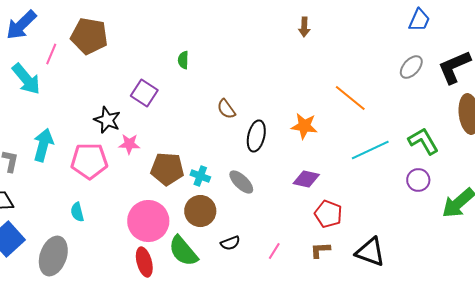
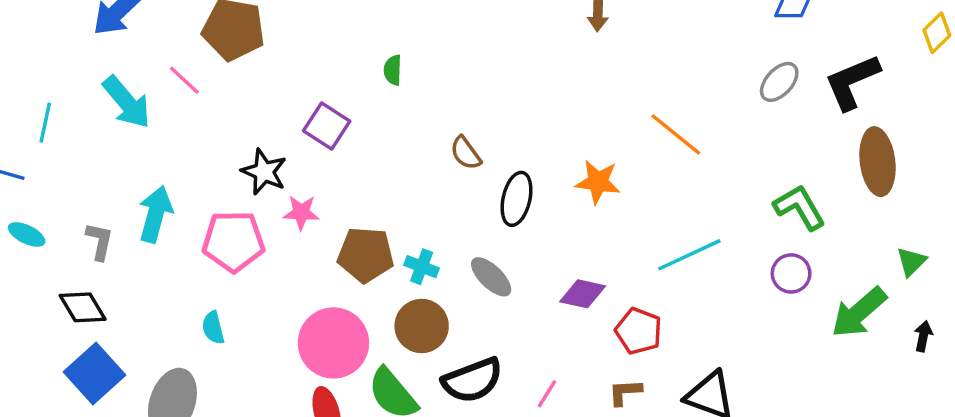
pink line: (51, 54) -> (184, 80), moved, turned -70
cyan line: (370, 150) -> (689, 255), moved
purple diamond: (306, 179) -> (583, 294), moved
black semicircle: (230, 243) -> (472, 380), size x1.8

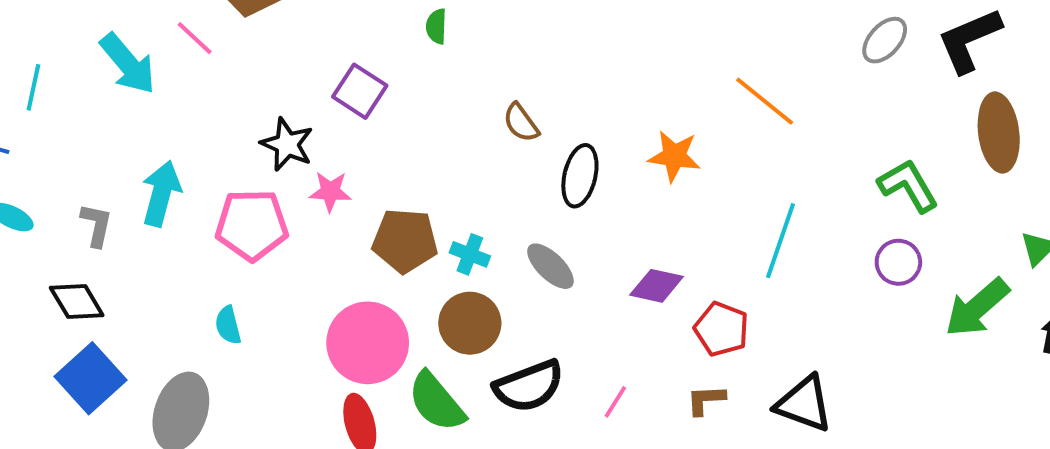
cyan line: (689, 255) -> (780, 241), turned -46

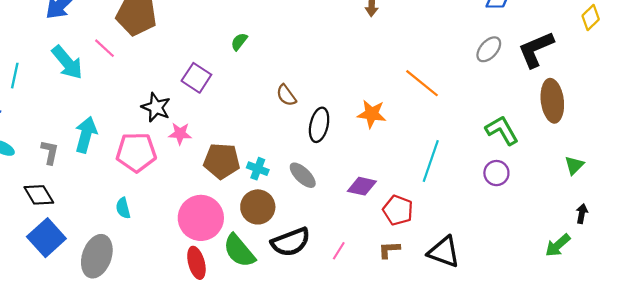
green semicircle: (436, 26) -> (239, 42), turned 36
green arrow: (977, 307) -> (558, 245), moved, size x0.7

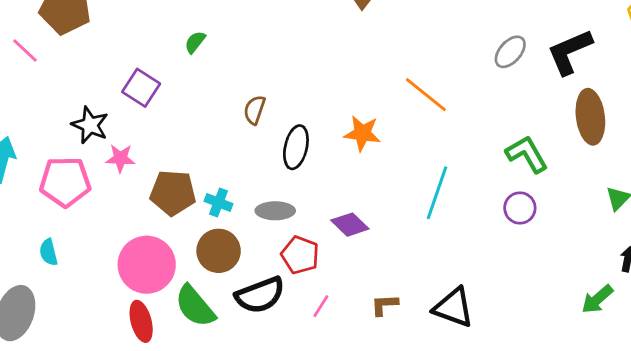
brown semicircle: (286, 95) -> (254, 110), turned 55
gray ellipse: (303, 175) -> (275, 211), turned -44
purple diamond: (362, 186) -> (350, 225), turned 32
red pentagon: (398, 210) -> (300, 255), moved

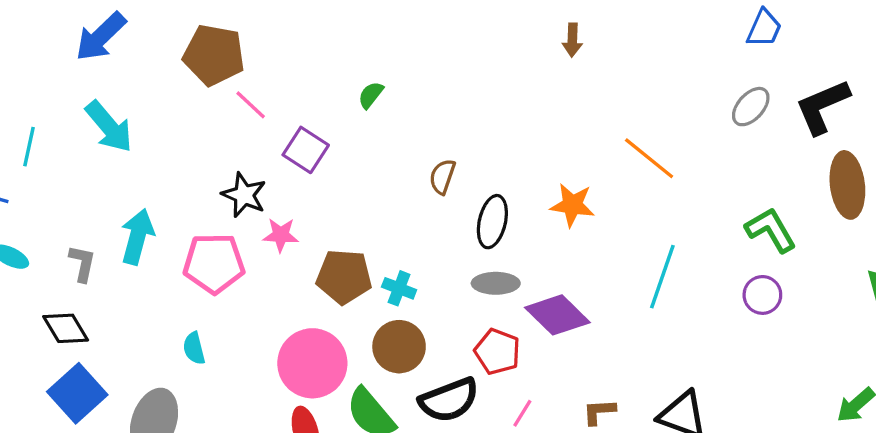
pink line: (25, 50) -> (251, 105), moved
gray ellipse: (275, 211) -> (496, 283), moved
purple diamond: (350, 225) -> (557, 315), size x1.4

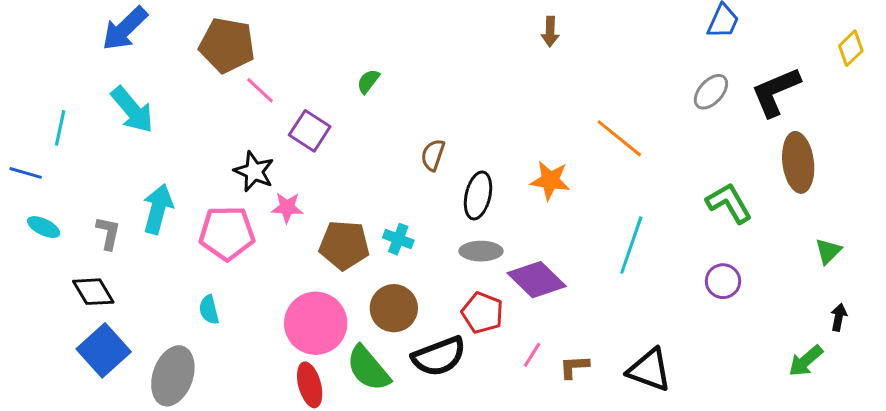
cyan cross: (399, 288) -> (398, 239), moved
purple circle: (762, 295) -> (723, 281), moved
pink line: (522, 413) -> (532, 355), moved

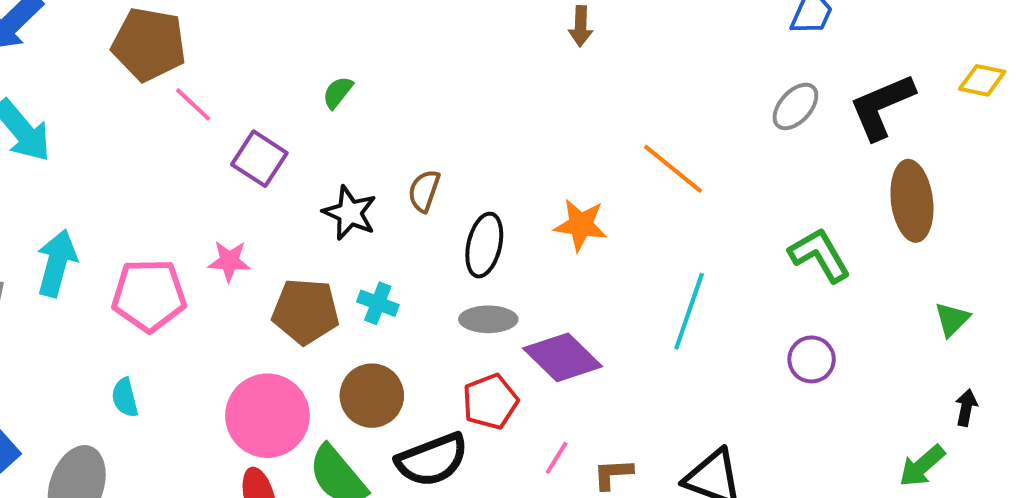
yellow diamond: (851, 48) -> (982, 80), moved, turned 56
black star: (254, 171) -> (350, 213), moved
red pentagon: (483, 313) -> (490, 402), turned 30

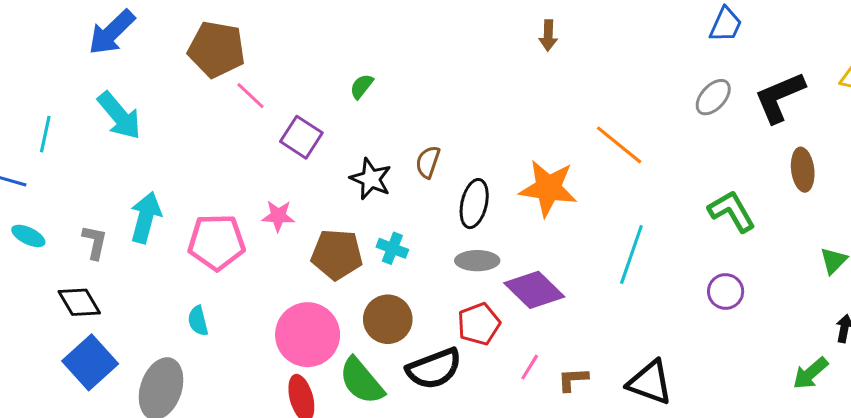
brown ellipse: (912, 201) -> (803, 170), size x0.7
orange star: (581, 225) -> (548, 188), size x1.4

